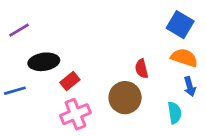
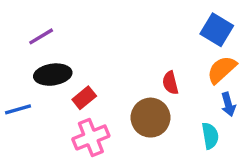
purple line: (19, 30) -> (41, 36), moved
orange semicircle: (184, 58) -> (222, 70), turned -60

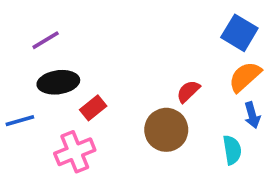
red semicircle: (170, 83) -> (188, 91), turned 60
pink cross: (91, 137) -> (75, 152), moved

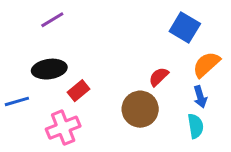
blue square: (239, 33) -> (185, 27), moved
purple line: (46, 40) -> (52, 20), moved
blue arrow: (252, 115) -> (200, 97), moved

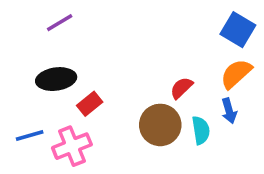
blue square: (185, 27) -> (238, 30), moved
blue line: (17, 101) -> (30, 136), moved
cyan semicircle: (196, 126) -> (201, 130), moved

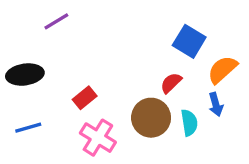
blue square: (238, 30) -> (189, 41), moved
black ellipse: (56, 79) -> (25, 75), moved
pink cross: (72, 146) -> (98, 138), moved, turned -36

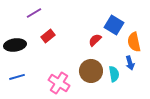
orange semicircle: (222, 70) -> (134, 42), turned -60
red semicircle: (171, 83) -> (95, 40), moved
red rectangle: (85, 98) -> (48, 36), moved

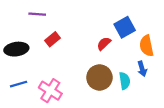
purple line: (34, 13) -> (37, 14), turned 35
blue square: (114, 25) -> (125, 27), turned 30
pink cross: (59, 83) -> (50, 91), moved

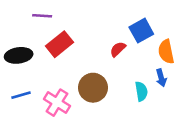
red rectangle: (52, 39) -> (59, 44), size x1.5
brown circle: (99, 77) -> (93, 88), moved

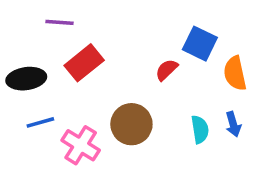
blue square: (141, 31) -> (200, 44), turned -35
blue arrow: (161, 78) -> (233, 124), moved
blue line: (21, 95) -> (40, 122), moved

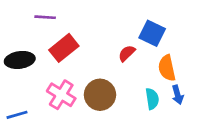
orange semicircle: (235, 73) -> (167, 68), moved
blue line: (40, 122) -> (17, 115), moved
pink cross: (81, 145) -> (61, 95), moved

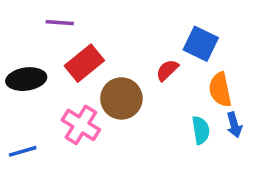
brown circle: (100, 95) -> (121, 98), moved

